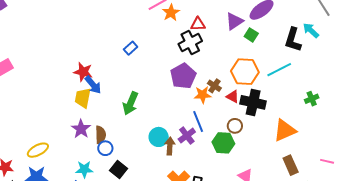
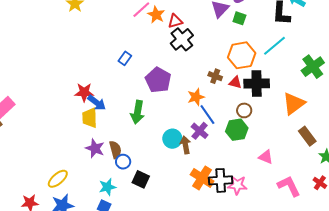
red triangle: (198, 24) -> (175, 21), moved
purple pentagon: (183, 76) -> (158, 80), moved
orange star: (203, 95) -> (196, 97), moved
green cross: (312, 99) -> (313, 67), size x1.6

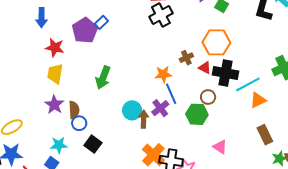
cyan line: (275, 46) -> (248, 84), moved
brown cross: (215, 76) -> (186, 58), turned 32
purple pentagon: (158, 80) -> (85, 30), moved
blue arrow: (97, 103) -> (42, 18), moved, turned 42
orange triangle: (294, 104) -> (258, 100), size x0.7

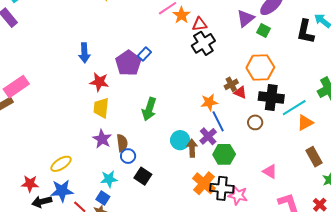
red triangle: (205, 68) -> (240, 92), moved
green hexagon: (197, 114) -> (224, 154), moved

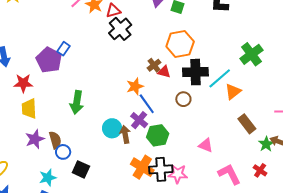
purple star: (102, 139) -> (35, 139), turned 30

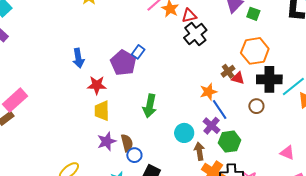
brown arrow: (125, 134) -> (199, 151), moved
pink triangle: (206, 145) -> (287, 153), moved

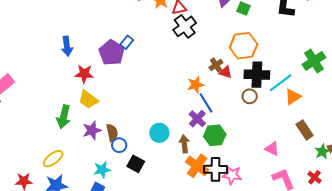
green arrow: (150, 106) -> (64, 117), moved
brown circle: (256, 106) -> (250, 96), moved
yellow trapezoid: (102, 111) -> (88, 100), turned -55
cyan circle: (184, 133) -> (159, 133), moved

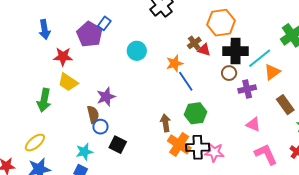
purple cross: (197, 119) -> (247, 89), moved, turned 36
purple star: (92, 130) -> (106, 97), moved
cyan circle: (159, 133) -> (137, 51), moved

